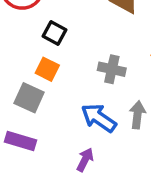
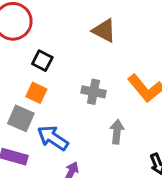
blue arrow: (99, 118) -> (53, 138), moved

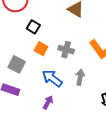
orange square: (36, 93) -> (41, 49), moved
blue arrow: (53, 138) -> (52, 78), moved

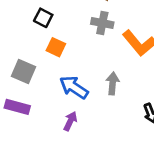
gray cross: (66, 50) -> (102, 23), moved

